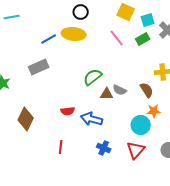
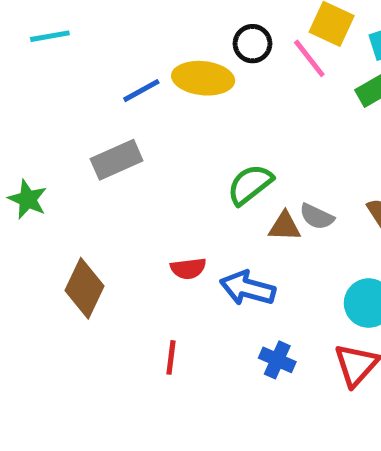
black circle: (81, 12) -> (252, 44), moved
pink line: (117, 38) -> (309, 58), moved

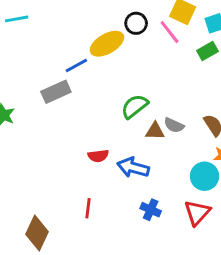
yellow ellipse: (203, 78) -> (107, 44), turned -36
blue line: (141, 91) -> (76, 66), moved
brown diamond: (84, 288) -> (37, 233), moved

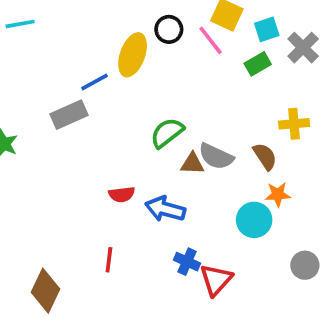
yellow ellipse: (107, 44) -> (133, 55), turned -40
gray semicircle: (174, 125) -> (216, 156), size x1.4
red triangle: (197, 213) -> (216, 280), moved

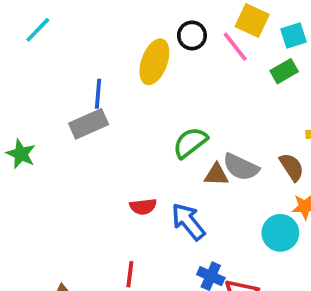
cyan line: (20, 24) -> (38, 30), turned -36
blue line: (94, 82) -> (98, 94), moved, turned -56
blue arrow: (165, 209) -> (188, 222), turned 36

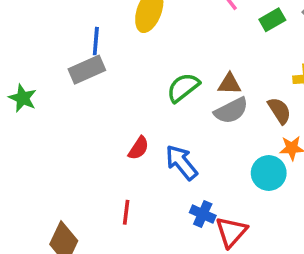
gray semicircle: (241, 167) -> (231, 111), turned -52
brown triangle: (216, 175) -> (229, 84), moved
red semicircle: (143, 207) -> (139, 148), turned -50

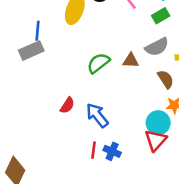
gray semicircle: (231, 111) -> (157, 47), moved
red line: (126, 212) -> (93, 150), moved
red triangle: (231, 232) -> (156, 140), moved

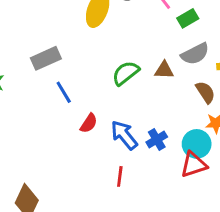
green rectangle: (161, 16) -> (188, 18), moved
blue line: (37, 31) -> (64, 92), moved, turned -36
red triangle: (156, 140) -> (194, 165), turned 30
blue cross: (112, 151) -> (157, 140), moved, turned 35

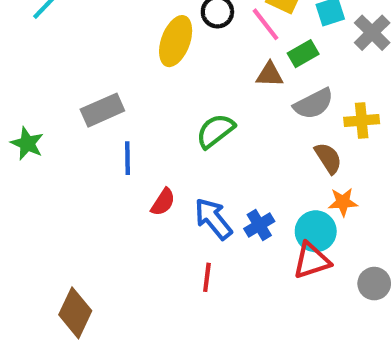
brown triangle: (164, 70) -> (270, 75), moved
blue line: (64, 92) -> (128, 158), turned 30

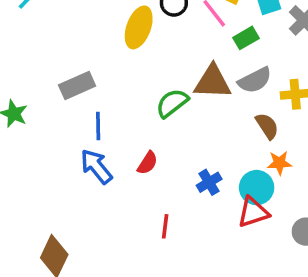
brown triangle: (270, 75) -> (213, 82), moved, size x1.6
red semicircle: (163, 202) -> (147, 163), moved
blue arrow: (213, 219) -> (96, 166), moved

